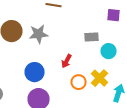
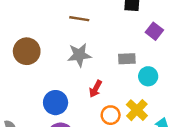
purple square: (114, 15) -> (154, 31), turned 32
gray star: (38, 34) -> (79, 55), moved

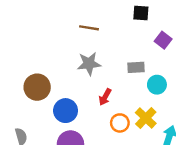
brown circle: (27, 51) -> (37, 87), moved

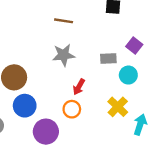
purple square: (163, 40) -> (134, 46), moved
blue circle: (66, 111) -> (25, 106), moved
orange circle: (120, 123) -> (72, 109), moved

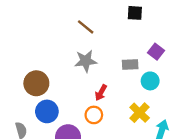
brown line: (64, 21) -> (86, 27), turned 30

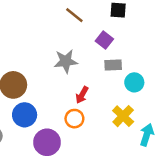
brown line: (86, 27) -> (74, 15), moved
purple square: (156, 52) -> (104, 40), moved

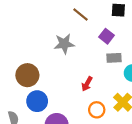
gray star: (66, 61) -> (64, 44), moved
orange circle: (74, 119) -> (97, 110), moved

